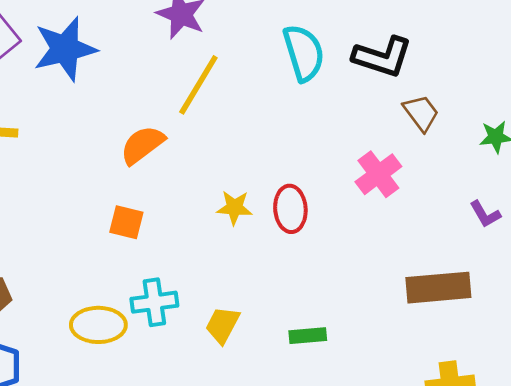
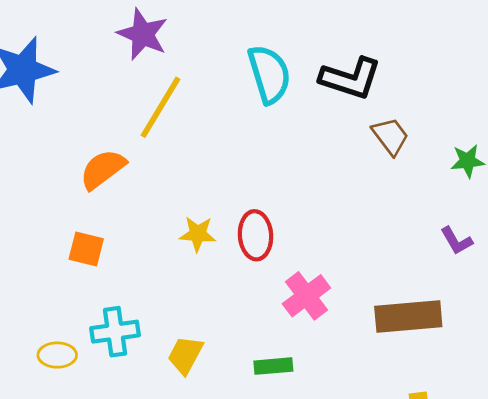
pink cross: (378, 174) -> (306, 296), moved
yellow ellipse: (98, 325) -> (57, 355), size x0.7

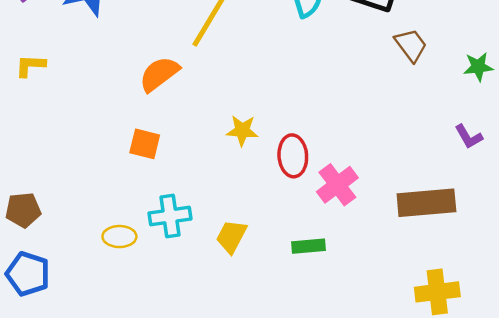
red ellipse: (255, 235) -> (293, 156), moved

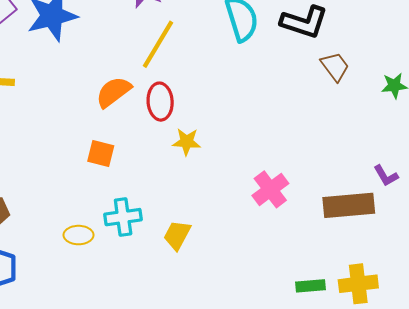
purple L-shape: (469, 137) -> (386, 176), moved
red ellipse: (293, 156) -> (160, 102), moved
green rectangle: (308, 246) -> (311, 286), moved

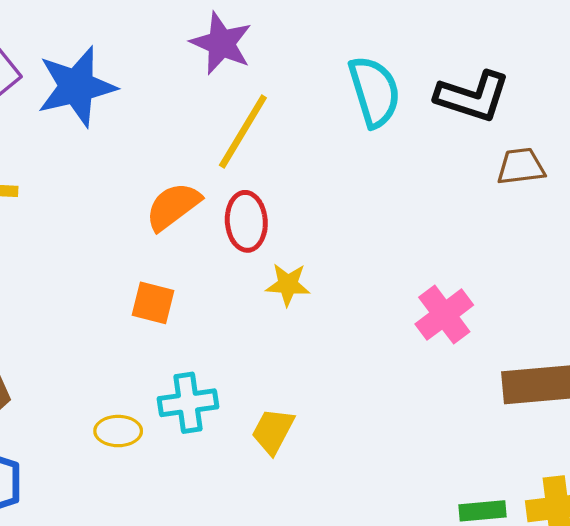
brown trapezoid: (335, 67) -> (521, 166), turned -60
pink cross: (270, 189) -> (444, 315), moved

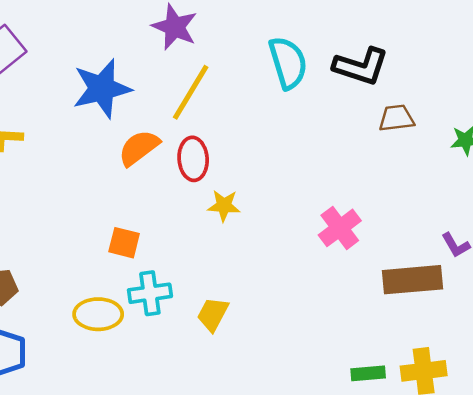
blue star: (77, 87) -> (102, 89), moved
orange square: (153, 303) -> (124, 243), moved
yellow ellipse: (118, 431) -> (98, 314), size x1.4

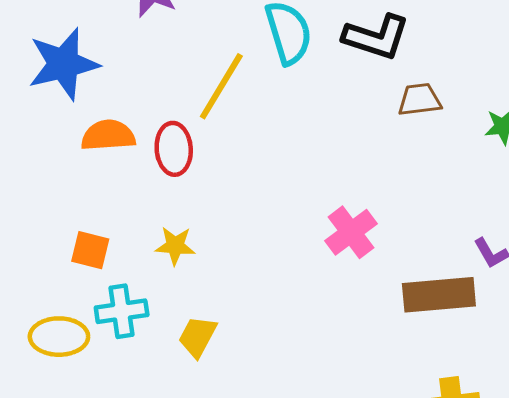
yellow line: (191, 92) -> (221, 86), moved
orange semicircle: (139, 148) -> (108, 135), turned 33
yellow star: (224, 206) -> (175, 246), moved

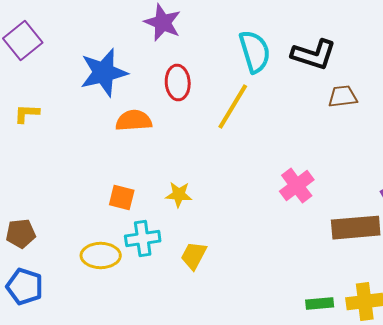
yellow line: (221, 86) -> (233, 107), moved
red ellipse: (174, 149) -> (178, 83), moved

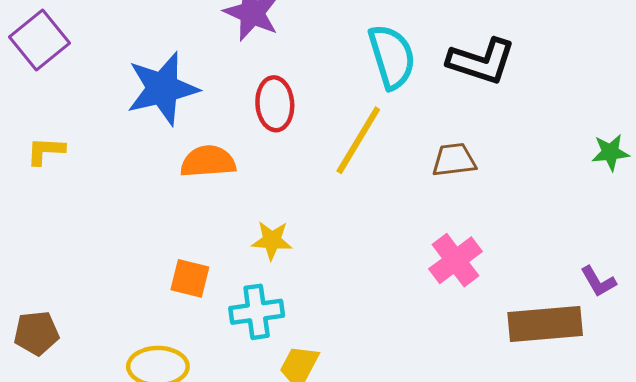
brown trapezoid: (343, 97) -> (454, 160), moved
yellow star: (179, 195) -> (272, 240), moved
cyan cross: (143, 239) -> (257, 312), moved

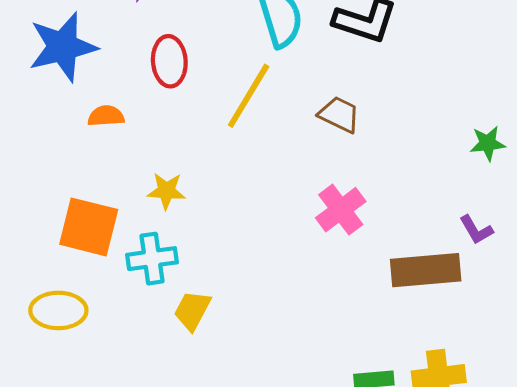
green star: (610, 152) -> (488, 143), moved
brown trapezoid: (454, 160) -> (339, 115), turned 33
orange semicircle: (208, 161) -> (106, 116), size x0.7
orange square: (190, 278) -> (89, 227), size x1.6

